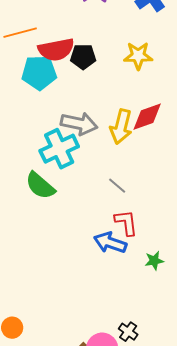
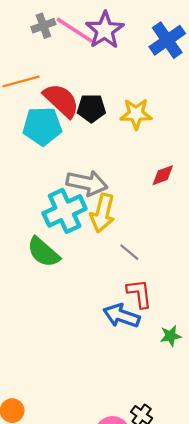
red semicircle: (56, 50) -> (61, 100), turned -126
yellow star: (138, 56) -> (136, 114), moved
red diamond: (147, 117) -> (163, 175), size x0.7
yellow arrow: (121, 127) -> (103, 213), moved

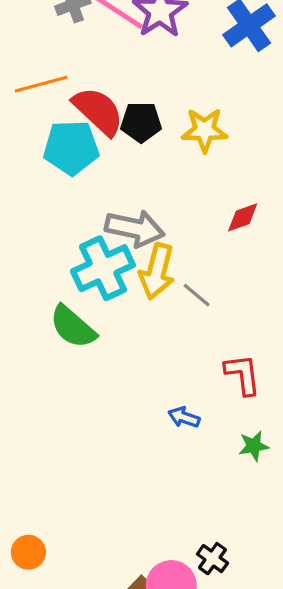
gray line: (129, 252) -> (197, 295), moved
red L-shape: (139, 293) -> (243, 374), moved
blue arrow: (121, 316) -> (184, 417), size x0.6

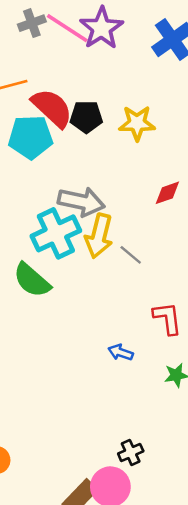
black cross: (212, 559) -> (131, 452), moved, turned 30

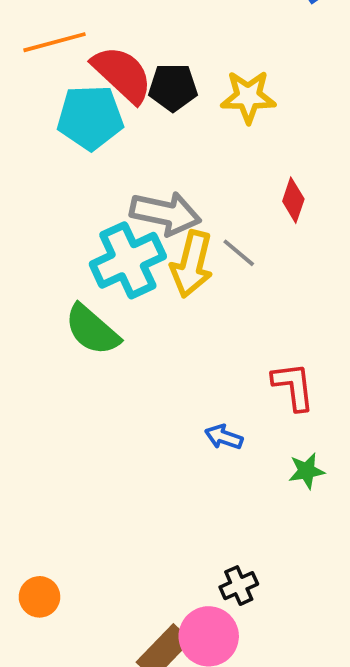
red diamond: (167, 193) -> (293, 200), turned -52
gray line: (131, 255) -> (239, 253), moved

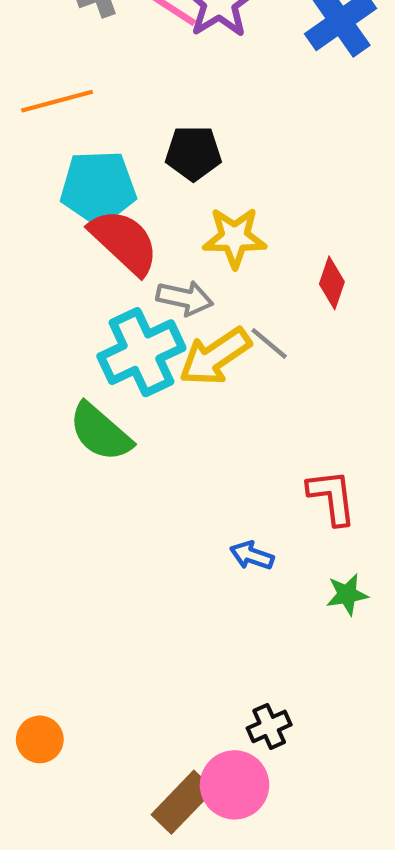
red semicircle: (122, 74) -> (124, 242), moved
yellow star: (248, 97) -> (234, 237), moved
gray arrow: (165, 213) -> (185, 298), size x0.7
yellow arrow: (192, 264) -> (215, 356), turned 42

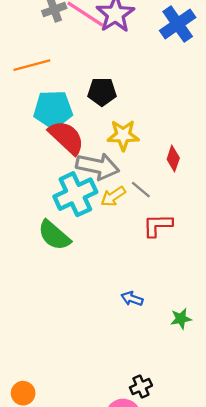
gray arrow: (185, 298) -> (98, 166), size x1.5
yellow arrow: (215, 356) -> (113, 196), size x0.7
red L-shape: (332, 497) -> (158, 225), moved, turned -84

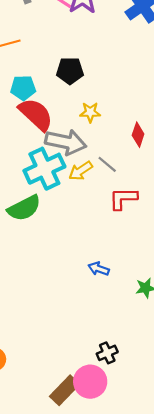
cyan pentagon: (53, 110) -> (23, 88), size x0.7
yellow star: (123, 135) -> (90, 112), size x0.7
green semicircle: (54, 235) -> (24, 208), turned -68

